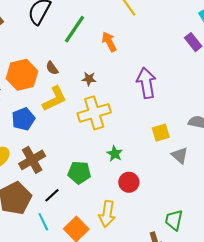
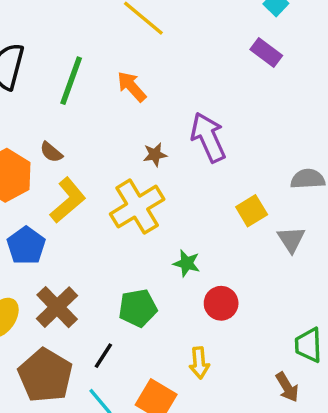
brown star: (89, 79) -> (155, 155), moved
gray triangle: (180, 155) -> (291, 239), turned 30
yellow arrow: (107, 214) -> (199, 363), size x0.7

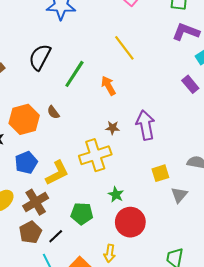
yellow L-shape: (68, 200) -> (57, 173), moved
red circle: (221, 303) -> (130, 222), size x1.5
brown pentagon: (45, 375) -> (30, 232), moved, size x0.7

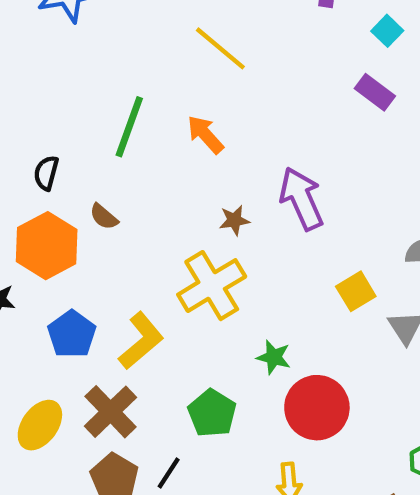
black semicircle: (40, 57) -> (46, 173), moved, size x0.6
green pentagon: (82, 214) -> (212, 413), turned -30

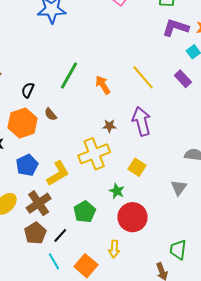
yellow line: (220, 48) -> (143, 77), moved
yellow square: (356, 291) -> (137, 167), moved, turned -36

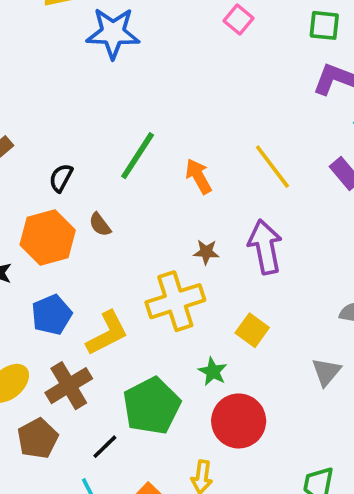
green pentagon: (85, 212) -> (152, 406), size x1.4
brown pentagon: (35, 233) -> (38, 438), moved

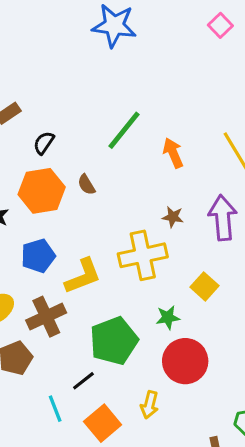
black semicircle: (61, 178) -> (44, 143), moved
green star: (213, 372) -> (168, 317), turned 30
black line: (105, 447) -> (83, 381), moved

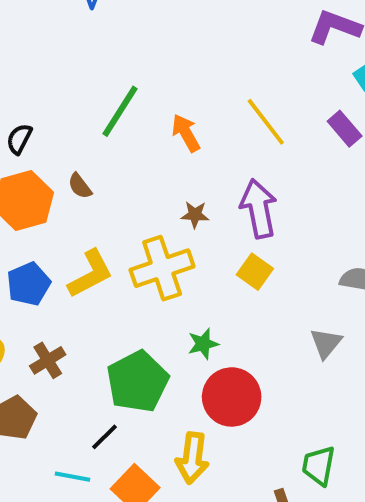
yellow L-shape: (83, 276) -> (90, 274), moved
yellow square: (204, 286) -> (255, 272), moved
brown cross: (46, 317) -> (48, 360), size x0.7
yellow arrow: (149, 405) -> (192, 458), size x1.4
cyan line: (55, 409) -> (72, 477), turned -52

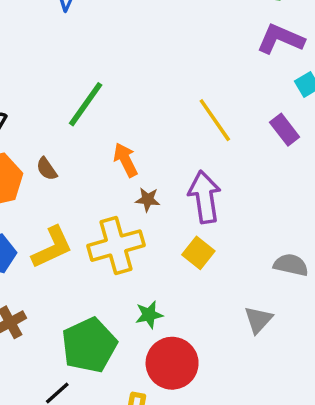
orange arrow: (186, 133) -> (125, 160), moved

